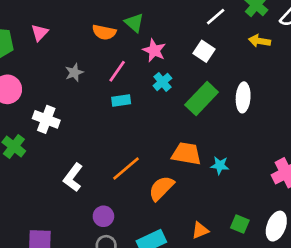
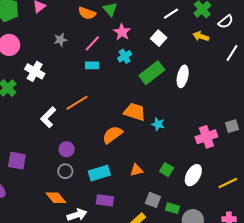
orange line: (126, 169) -> (77, 103), moved

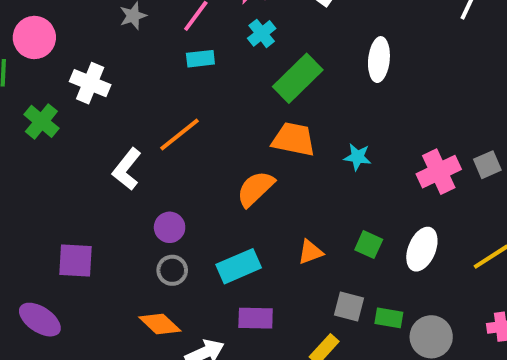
green rectangle: (152, 73) -> (298, 78), moved
cyan star: (158, 124) -> (357, 157), moved
gray square: (232, 126) -> (487, 165), moved

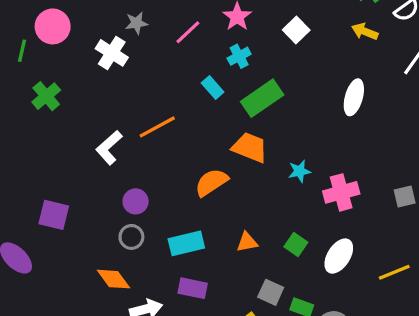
cyan rectangle: (200, 59) -> (213, 88), moved, turned 45
white ellipse: (379, 60) -> (354, 97), moved
white cross: (90, 83) -> (112, 53), moved
cyan star: (357, 157) -> (299, 171), turned -30
pink cross: (439, 172) -> (341, 192), moved

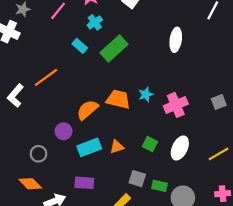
orange trapezoid: (250, 147) -> (118, 99), moved
purple circle: (136, 201) -> (64, 131), moved
cyan rectangle: (186, 243) -> (89, 147), moved

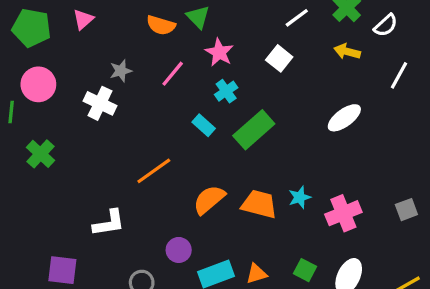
white ellipse: (176, 40) -> (344, 118), turned 45
white L-shape: (15, 96) -> (109, 223), moved, turned -140
orange semicircle: (87, 110) -> (209, 200), moved

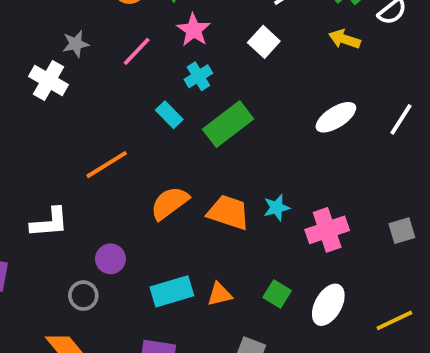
white line: (399, 75) -> (401, 119), moved
purple circle: (179, 250) -> (110, 259), moved

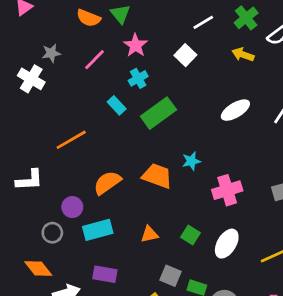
orange semicircle: (170, 203) -> (107, 183), moved
cyan star: (277, 208) -> (191, 161), moved
cyan rectangle: (172, 291) -> (98, 230), moved

